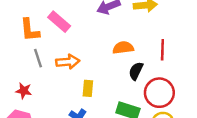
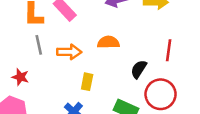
orange semicircle: (123, 48) -> (108, 42), moved

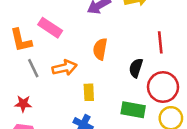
orange semicircle: (108, 42) -> (100, 49), turned -65

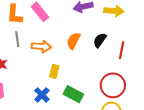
black semicircle: (136, 68) -> (100, 40), moved
green rectangle: (133, 110) -> (73, 94), moved

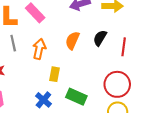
orange arrow: (41, 46) -> (39, 49), turned -78

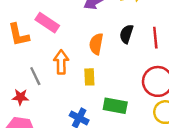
gray line: (13, 43) -> (35, 76), moved
yellow rectangle: (55, 74) -> (89, 77), moved

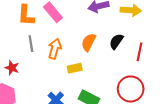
gray line: (35, 76) -> (31, 44), moved
yellow rectangle: (89, 77) -> (75, 68), turned 64

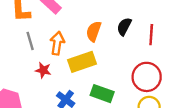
red star: (12, 68) -> (43, 70), moved
yellow rectangle: (75, 68) -> (82, 62), size x1.6

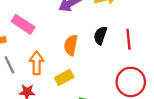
yellow rectangle: (82, 62) -> (64, 77), size x0.7

